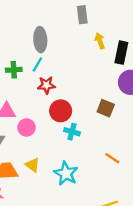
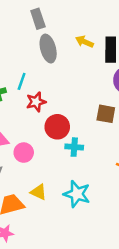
gray rectangle: (82, 15) -> (38, 19), moved
gray ellipse: (40, 40) -> (48, 49), moved
yellow arrow: (100, 41) -> (84, 42), turned -35

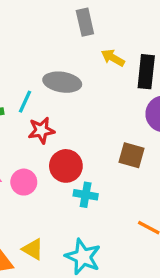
gray rectangle: (38, 19) -> (85, 22), moved
gray ellipse: (48, 49) -> (62, 82), moved, turned -72
pink circle: (24, 153) -> (24, 182), moved

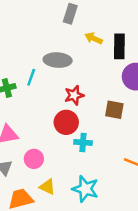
gray rectangle: (85, 22) -> (70, 14), turned 36
red star: (41, 130) -> (74, 95), moved
pink circle: (24, 182) -> (34, 159), moved

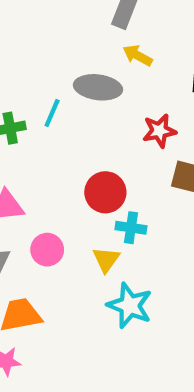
yellow arrow: (94, 38) -> (138, 55), moved
red star: (74, 95) -> (159, 131), moved
yellow triangle: (47, 187) -> (106, 260), moved, turned 36

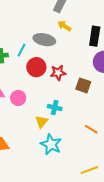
red star: (159, 131) -> (58, 73), moved
red circle: (105, 192) -> (36, 67), moved
pink circle: (47, 250) -> (18, 98), moved

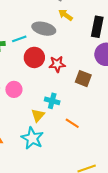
cyan line: (22, 50) -> (19, 39), turned 40
orange line: (91, 129) -> (72, 123), moved
cyan star: (51, 144) -> (32, 138), moved

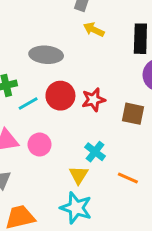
gray ellipse: (44, 29) -> (46, 55), moved
cyan line: (19, 39) -> (28, 103), moved
cyan cross: (52, 101) -> (95, 152), turned 32

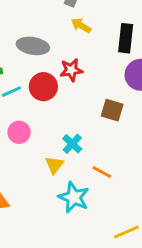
red star: (93, 100) -> (71, 70), moved
cyan star: (76, 208) -> (74, 197), moved

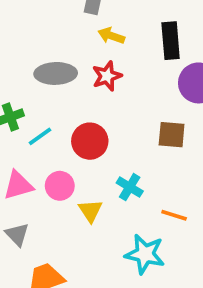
red star: (71, 70) -> (107, 76), moved
red circle: (43, 87) -> (90, 141), moved
yellow triangle: (54, 165) -> (90, 211), moved

